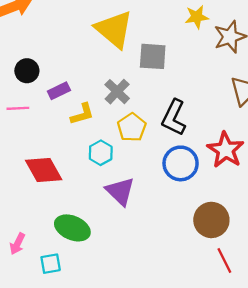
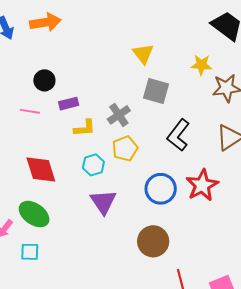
yellow triangle: (114, 29) -> (143, 54), moved, size x0.6
black L-shape: (174, 118) -> (178, 135), moved
brown circle: (211, 220) -> (153, 241), moved
green ellipse: (72, 228) -> (34, 214), moved

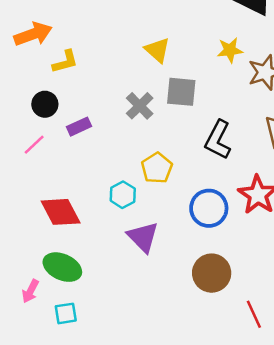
pink line: (30, 111) -> (34, 145), turned -42
gray cross: (119, 115) -> (140, 106), moved
yellow L-shape: (85, 128) -> (65, 62), moved

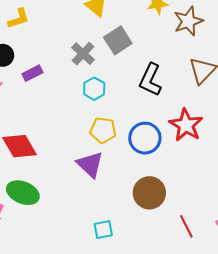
gray square: (181, 92) -> (118, 40), turned -36
yellow pentagon: (157, 168) -> (103, 130), moved, turned -30
cyan hexagon: (123, 195) -> (94, 89), moved
cyan square: (66, 313) -> (103, 230), moved

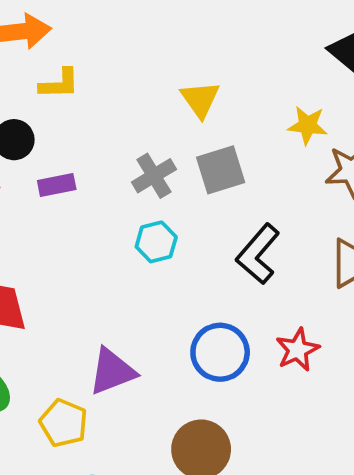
red star: (186, 125) -> (298, 350), size x0.7
yellow pentagon: (103, 130) -> (64, 423), moved
purple triangle: (90, 164) -> (112, 371), turned 40

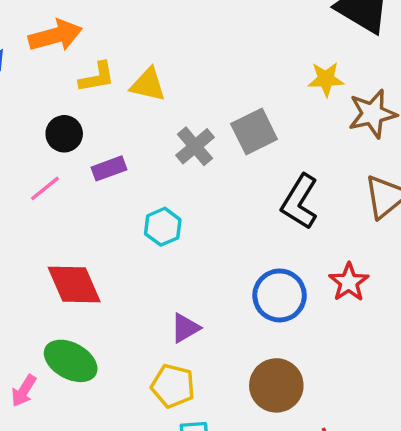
yellow triangle: (200, 99) -> (148, 85), moved, turned -33
cyan hexagon: (156, 242) -> (163, 227), moved
purple triangle: (112, 371) -> (185, 328), size x0.7
yellow pentagon: (64, 423) -> (173, 386), moved

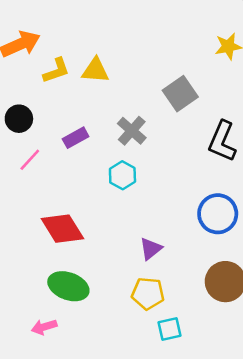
black circle: (64, 134) -> (19, 119), moved
gray cross: (195, 146) -> (132, 131), moved
pink arrow: (24, 391) -> (44, 327), moved, turned 50

